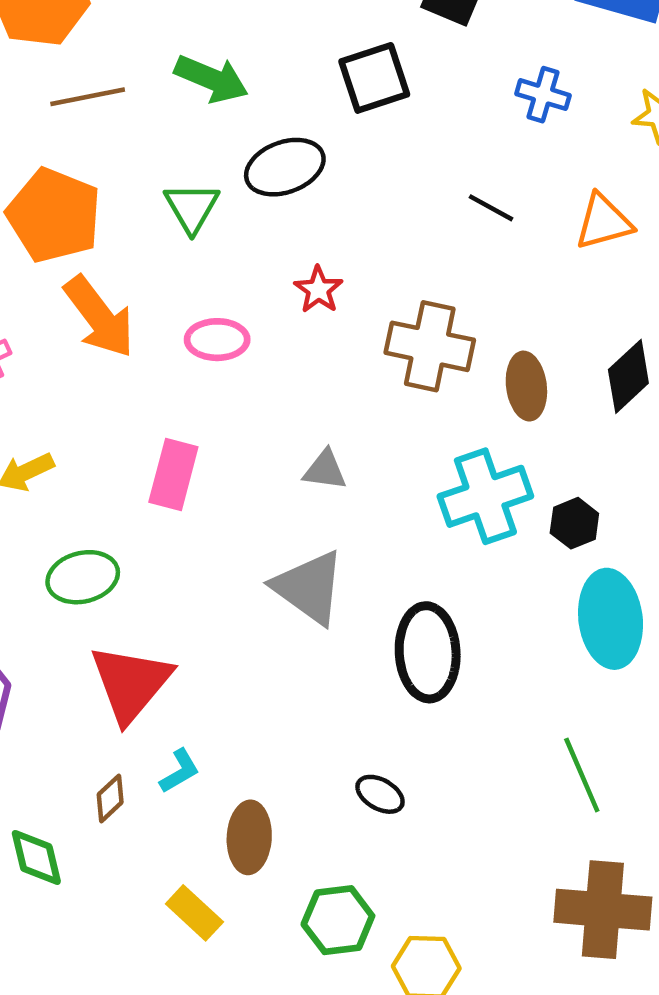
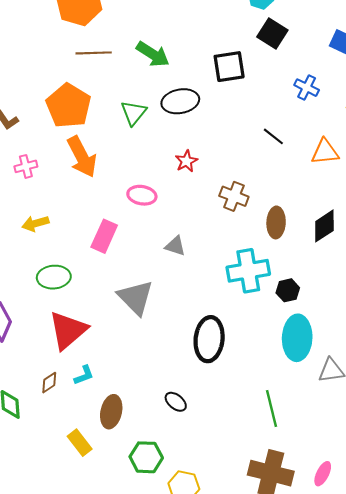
pink ellipse: (217, 340) -> (142, 195), moved
brown cross: (430, 346) -> (234, 196), size x0.7
gray triangle: (309, 587) -> (136, 297), moved

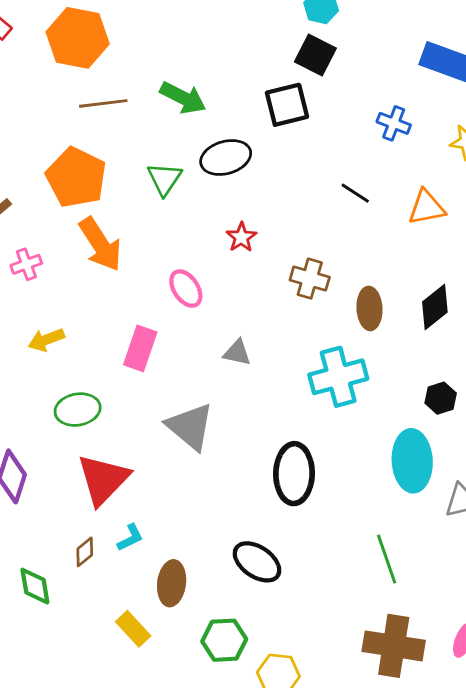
black square: (272, 34) -> (315, 55), moved
pink ellipse: (142, 195) -> (186, 289), turned 52
black hexagon: (288, 290) -> (441, 398), moved
black ellipse: (176, 402) -> (257, 562), size x1.6

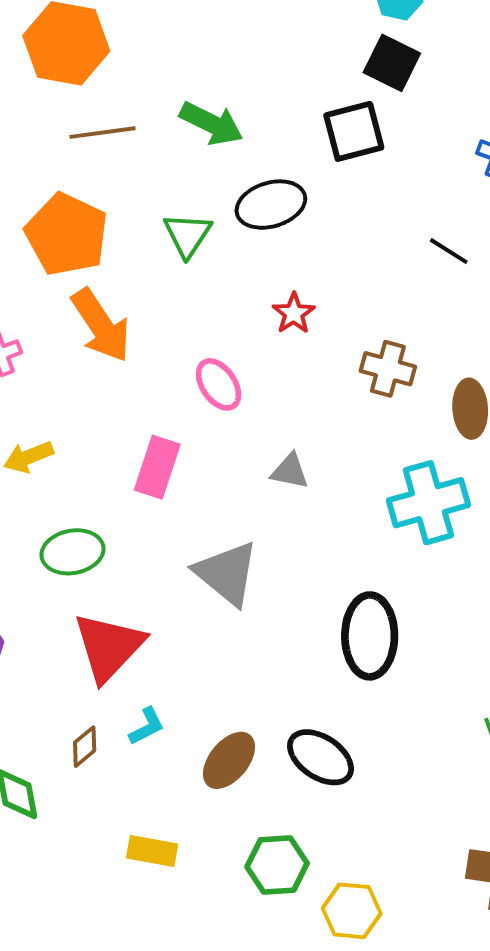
brown ellipse: (172, 583) -> (229, 760), moved, turned 33
yellow rectangle: (133, 629) -> (152, 851), turned -36

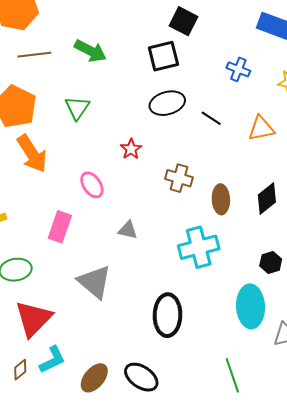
black ellipse: (271, 205) -> (167, 103), moved
cyan L-shape: (147, 726) -> (52, 360), size x1.4

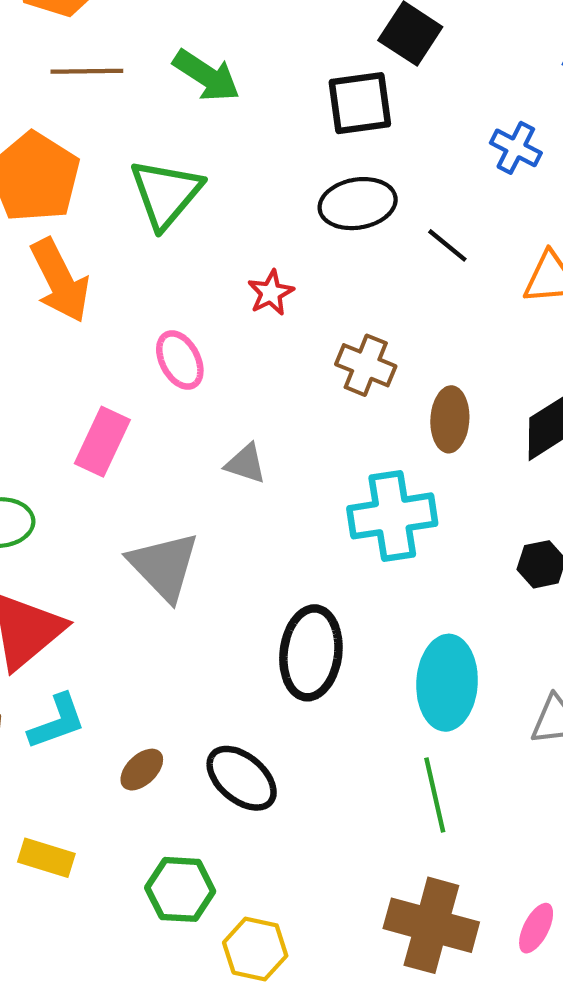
green triangle: (77, 108) -> (166, 193), size x1.4
cyan ellipse: (251, 306) -> (447, 683), moved
brown ellipse: (94, 378) -> (142, 770), size x0.7

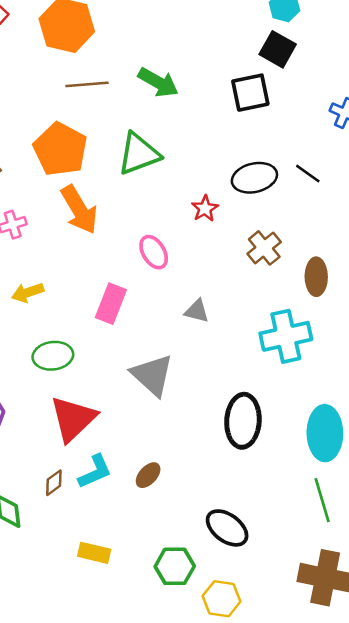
green triangle: (166, 193) -> (139, 154), turned 33
black ellipse: (358, 204) -> (254, 178), moved
brown cross: (366, 365) -> (264, 248), turned 32
brown ellipse: (142, 770) -> (148, 475), moved
black ellipse: (242, 778) -> (227, 528), moved

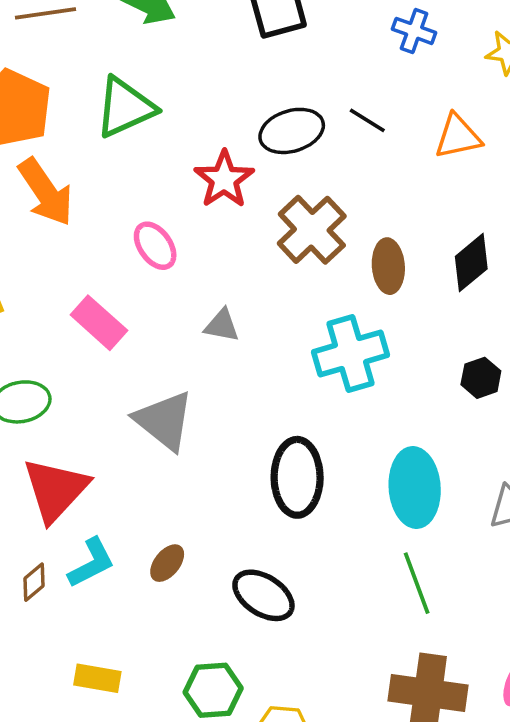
red star: (205, 209) -> (224, 179), size x1.5
brown cross: (264, 248) -> (312, 230), size x1.4
pink rectangle: (111, 304) -> (99, 323), turned -66
black ellipse: (227, 528) -> (263, 595), moved

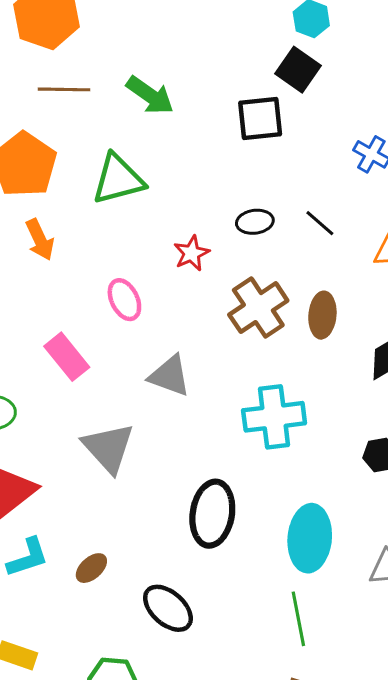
black ellipse: (292, 131) -> (255, 222), size x0.7
red star: (224, 179) -> (192, 253), size x0.7
orange arrow: (46, 192) -> (40, 240), size x0.7
brown ellipse: (388, 266) -> (322, 315), moved
gray triangle: (222, 326) -> (170, 376), size x1.4

